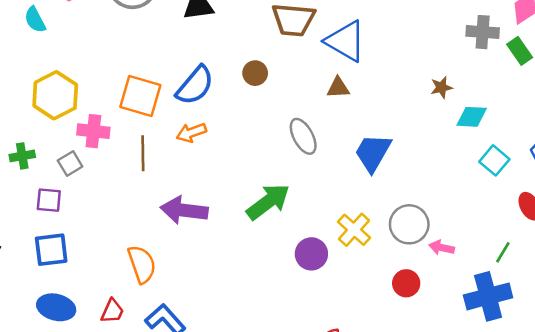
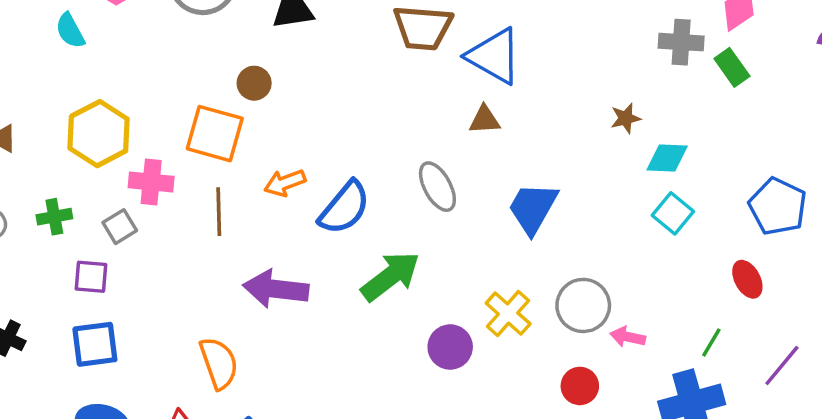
brown circle: (255, 73) -> (254, 83), moved
blue semicircle: (195, 85) -> (344, 208), moved
cyan square: (494, 160) -> (673, 213), moved

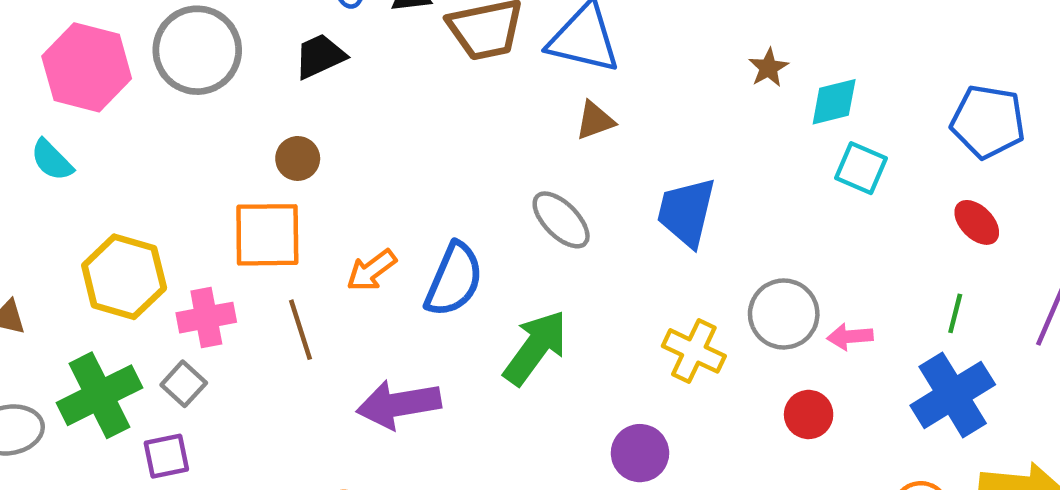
green cross: (54, 217) -> (99, 395), size x1.8
purple circle: (450, 347) -> (640, 453), moved

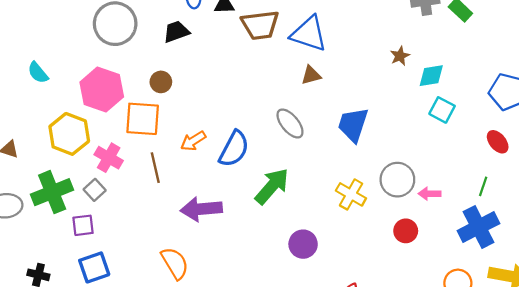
pink hexagon: (87, 67) -> (102, 90), moved
pink cross: (206, 318) -> (109, 158), turned 36
purple circle: (640, 453) -> (303, 244), moved

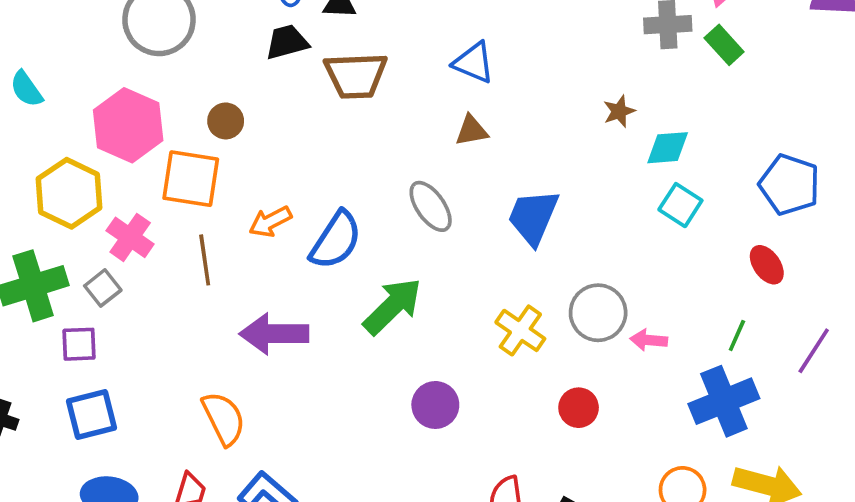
brown trapezoid: (260, 25) -> (356, 75), moved
black trapezoid: (176, 32) -> (287, 42), moved
blue triangle: (309, 34) -> (474, 63), size x0.7
red circle: (406, 231) -> (579, 408), moved

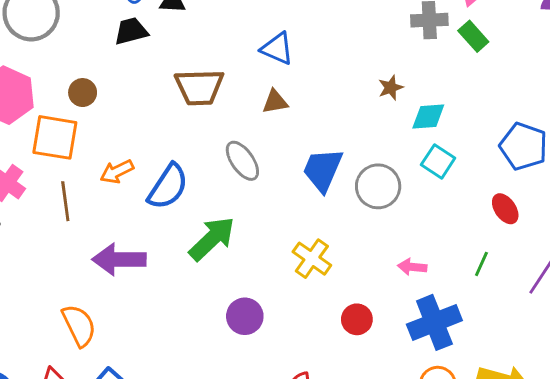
brown trapezoid: (356, 75) -> (199, 87), moved
gray circle: (598, 313) -> (378, 186), moved
blue cross: (724, 401) -> (434, 322), moved

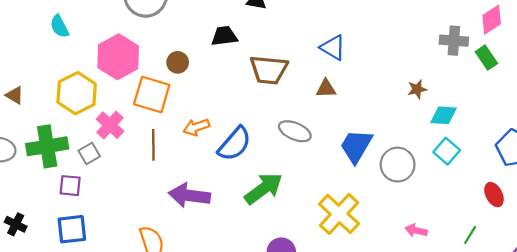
black trapezoid: (131, 31) -> (224, 36), moved
gray ellipse: (242, 161) -> (295, 131), turned -40
yellow cross: (312, 259) -> (339, 214), size x1.4

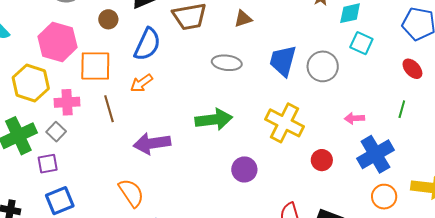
brown circle: (178, 62) -> (108, 19), moved
pink cross: (110, 125) -> (67, 102), turned -30
blue semicircle: (235, 144) -> (147, 44), moved
green arrow: (263, 189) -> (214, 120), turned 45

